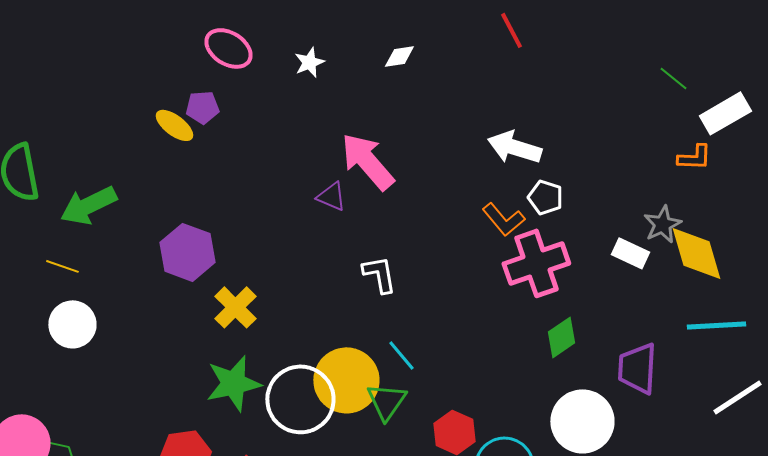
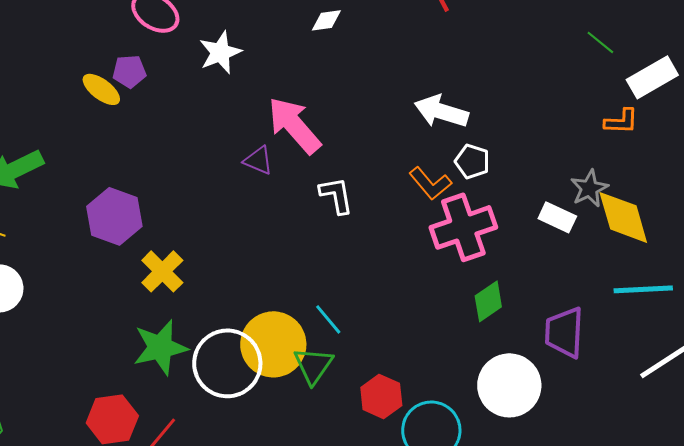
white star: (309, 62) -> (220, 52), moved, size x1.4
white L-shape: (379, 274) -> (336, 195), moved

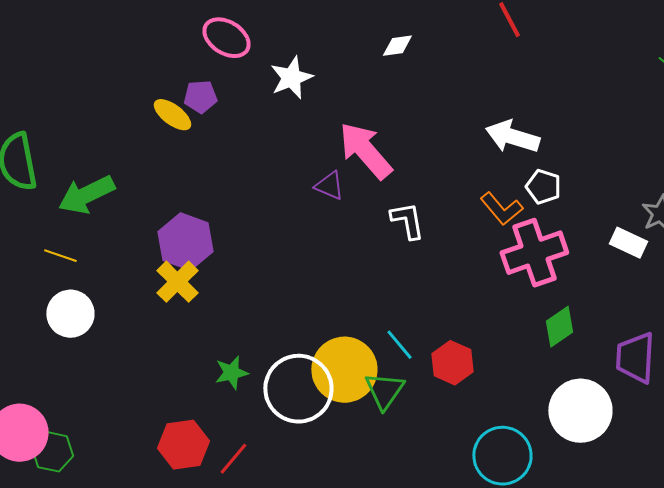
yellow cross: (162, 271) -> (177, 282), moved
green star: (160, 347) -> (231, 373), size x0.6
red hexagon: (381, 396) -> (452, 363), moved

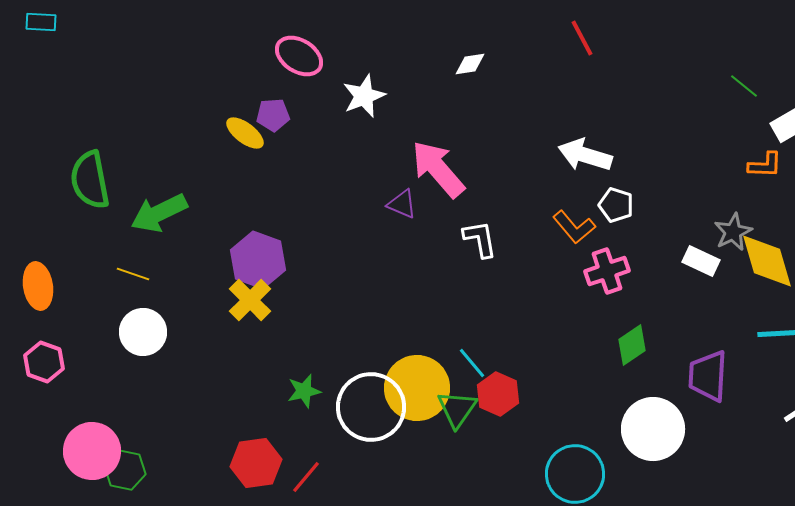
pink cross: (534, 253) -> (607, 271), size x0.7
red hexagon: (452, 363) -> (498, 394), moved

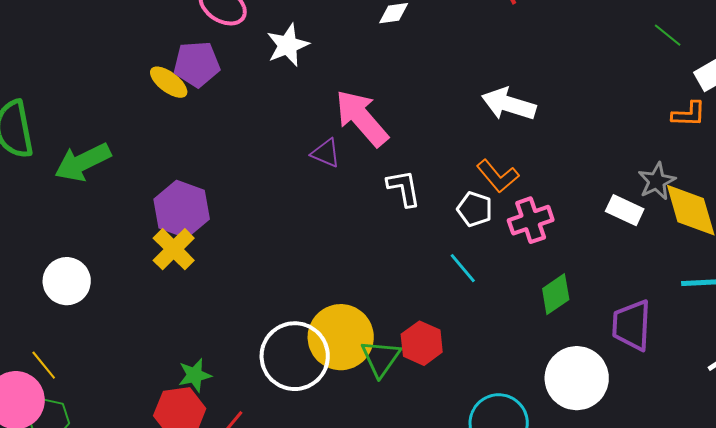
purple pentagon: (273, 115) -> (197, 64), size x1.4
white pentagon: (616, 205) -> (475, 209), moved
yellow line: (133, 274) -> (44, 365), moved, turned 32
cyan line: (472, 363) -> (463, 268), moved
green star: (304, 391) -> (195, 375), moved

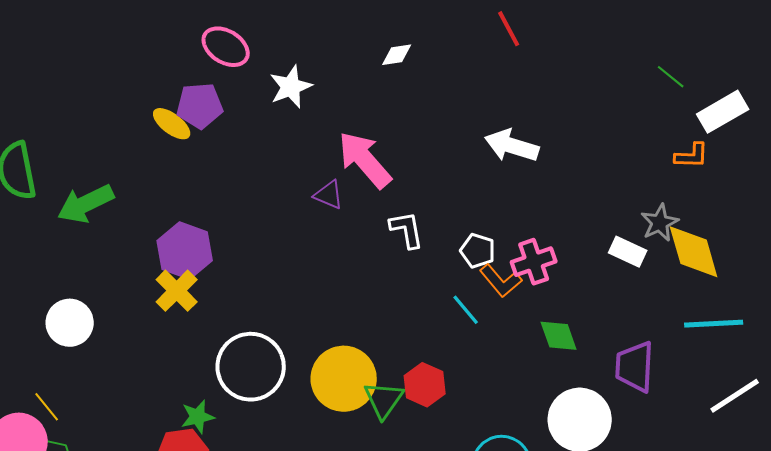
orange L-shape: (498, 176) -> (501, 281), moved
green diamond: (556, 294) -> (559, 336), turned -75
white circle: (295, 356) -> (251, 367), moved

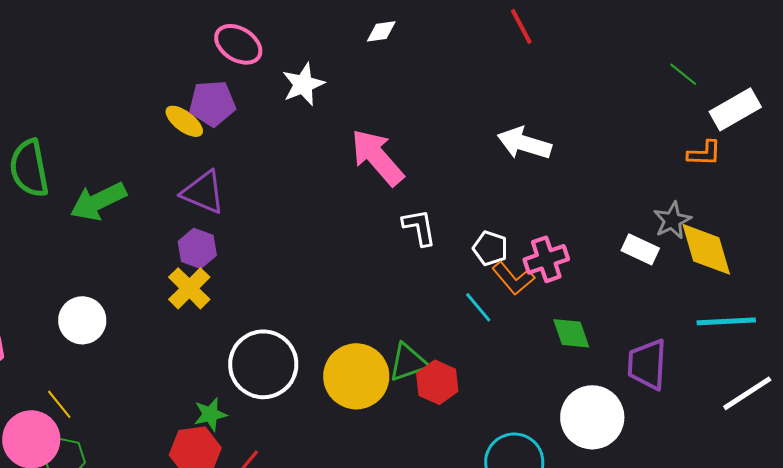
white diamond: (397, 55) -> (381, 31), moved
purple triangle: (329, 195) -> (203, 192), moved, size x1.5
purple hexagon: (185, 251) -> (197, 248), size x0.7
green triangle: (384, 400) -> (408, 362), moved, turned 36

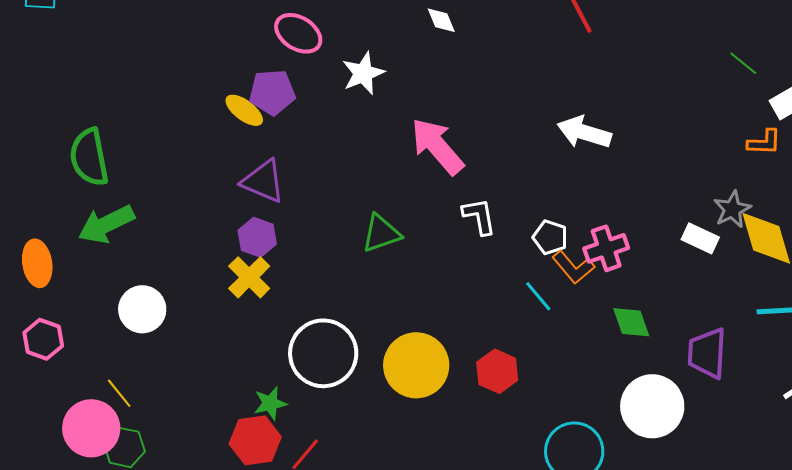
white diamond: (381, 31) -> (441, 20), turned 76
green arrow: (98, 201) -> (106, 224), moved
green triangle: (408, 362) -> (381, 233), moved

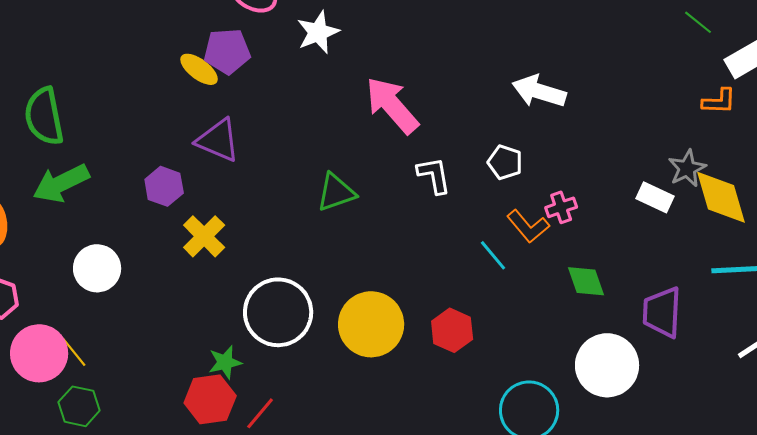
purple hexagon: (257, 237) -> (164, 186), moved
white pentagon: (550, 237) -> (505, 162), moved
pink cross: (606, 248) -> (561, 207), size x0.7
pink circle: (91, 428) -> (39, 353), moved

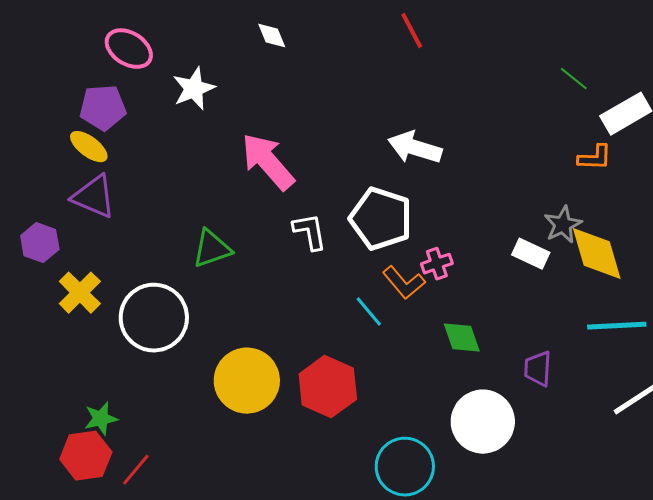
yellow ellipse: (199, 69) -> (89, 147), moved
white pentagon: (505, 162) -> (381, 219), size x1.8
white circle: (278, 312) -> (154, 318), moved
purple trapezoid: (662, 312) -> (538, 369), size x0.7
red hexagon: (452, 330) -> (328, 387), size x1.4

